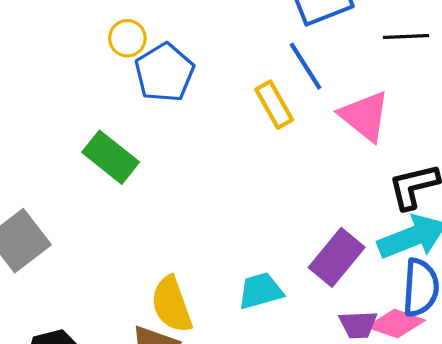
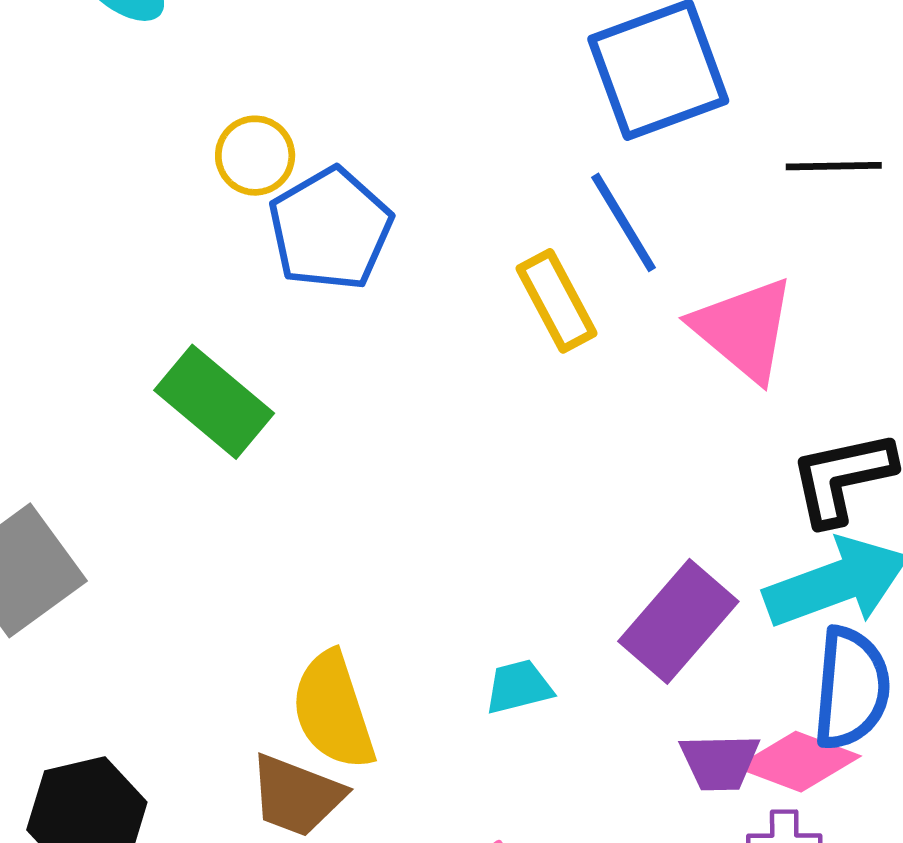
cyan trapezoid: (260, 291) -> (519, 687), size x0.7

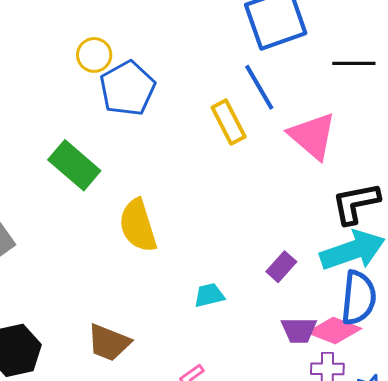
purple rectangle: (678, 621) -> (281, 267), size x0.6
yellow semicircle: (333, 711) -> (138, 226), moved

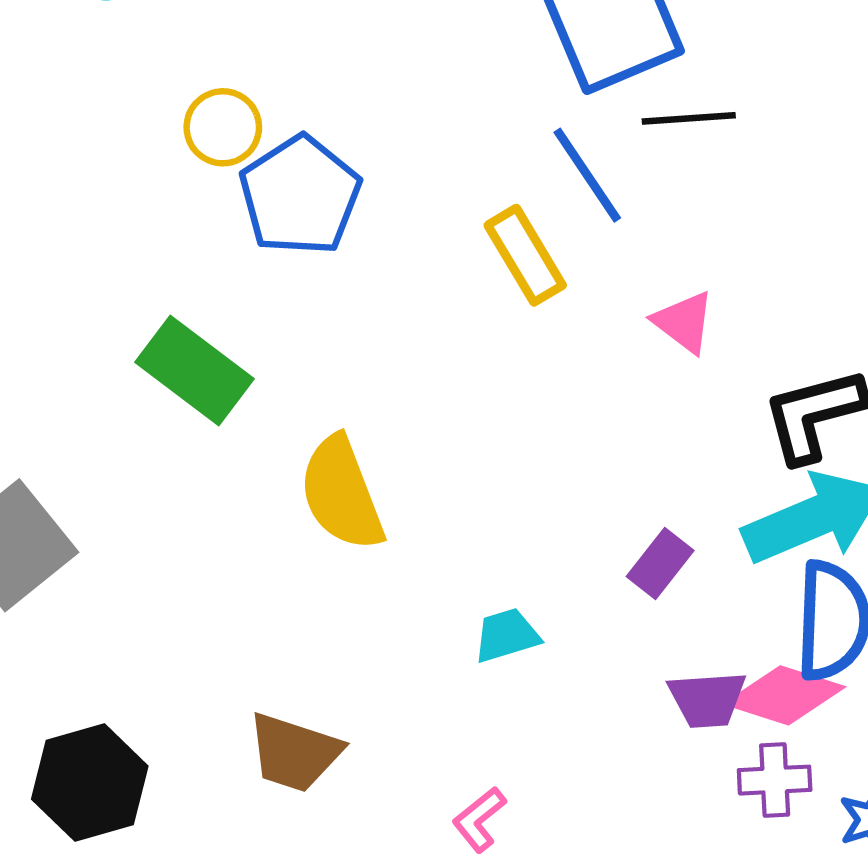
black line: (354, 63) -> (689, 118), moved
pink triangle: (312, 136) -> (684, 322), moved, size x0.6

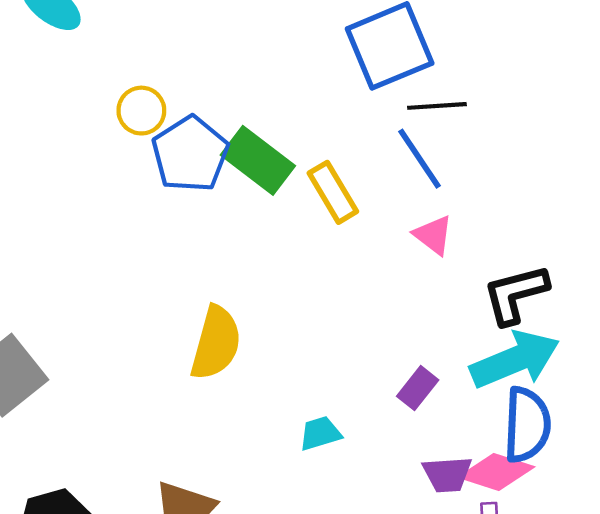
blue line: (587, 175) -> (419, 159), moved
green rectangle: (195, 371) -> (258, 160), moved
yellow semicircle: (342, 493) -> (216, 343), turned -144

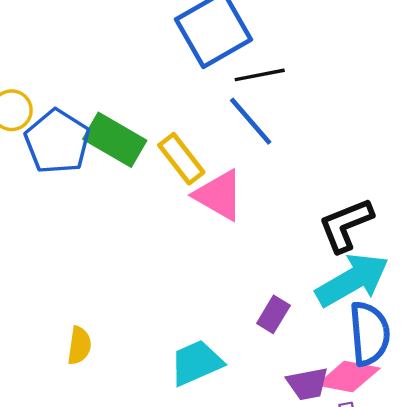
pink triangle: (433, 235) -> (219, 195), moved, size x1.5
yellow semicircle: (216, 343) -> (79, 346), moved, size x0.6
cyan trapezoid: (320, 433) -> (196, 363), size x1.5

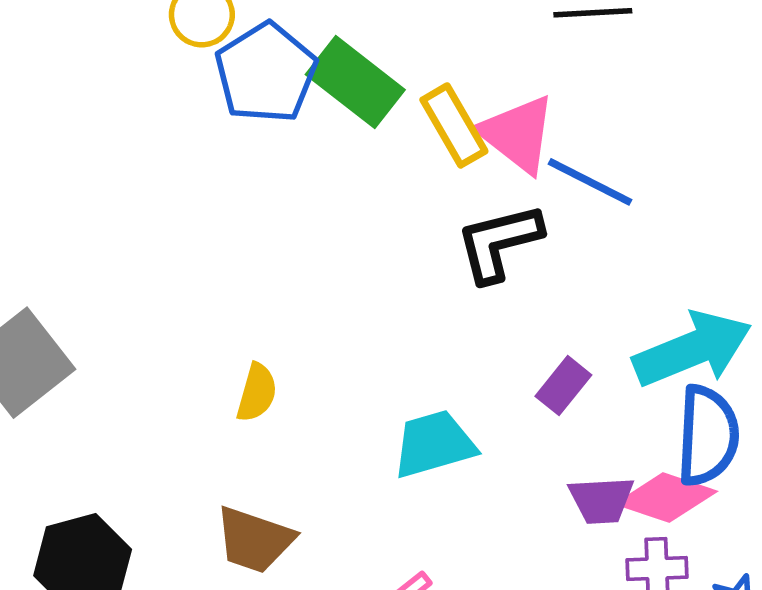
blue line: (251, 121) -> (590, 182), moved, turned -30
pink triangle: (219, 195) -> (518, 134), moved
black L-shape: (346, 225) -> (499, 243), moved

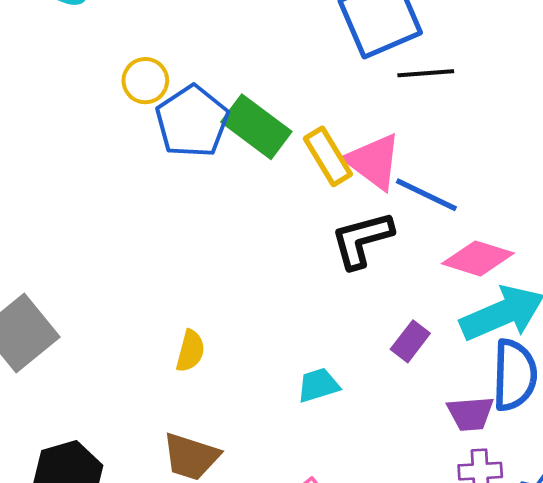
cyan trapezoid: (434, 444) -> (318, 385), size x0.7
pink diamond: (666, 498) -> (478, 258), moved
purple trapezoid: (601, 500) -> (470, 414), moved

